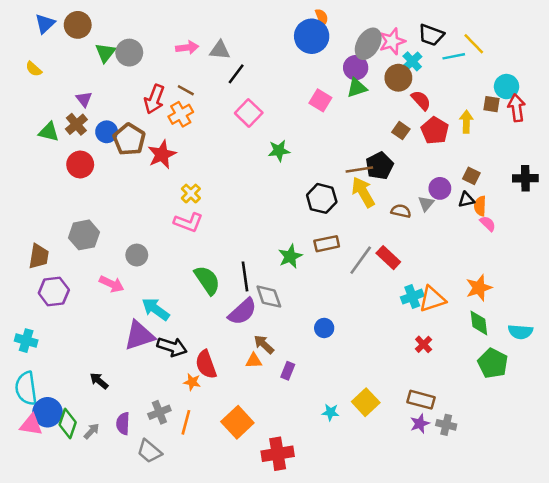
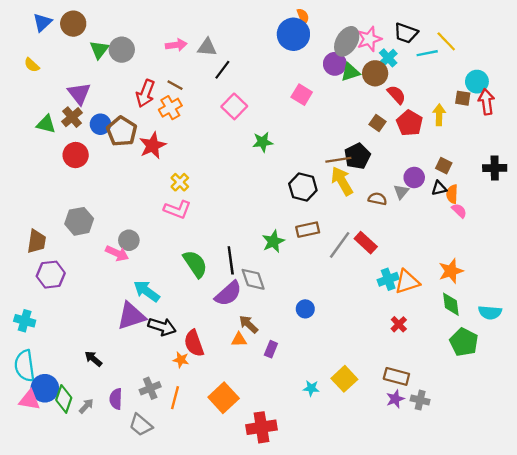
green triangle: (357, 88) -> (350, 72), moved
purple triangle: (84, 99) -> (79, 93), size x1.5
pink arrow: (112, 284) -> (117, 253), moved

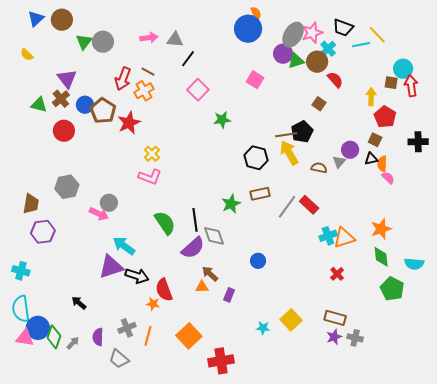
red pentagon: (409, 123) -> (385, 117), moved

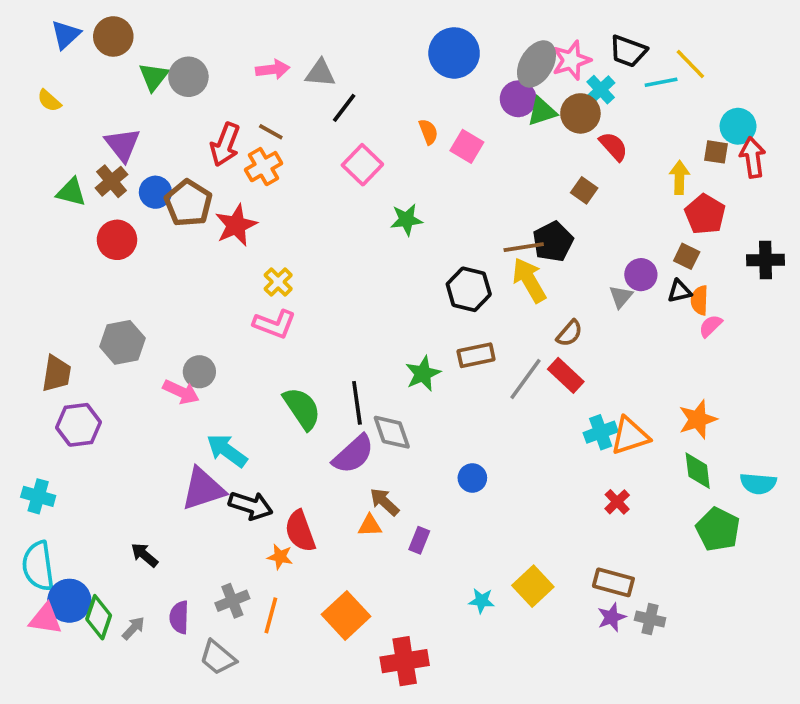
orange semicircle: (256, 14) -> (428, 132), moved
brown semicircle: (319, 168) -> (569, 333), moved, turned 119
pink semicircle: (388, 178) -> (711, 326), turned -88

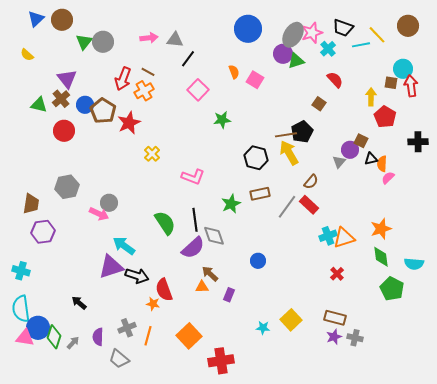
brown circle: (580, 113) -> (408, 26), moved
brown square: (687, 256) -> (361, 141), moved
pink L-shape: (275, 324) -> (193, 177), moved

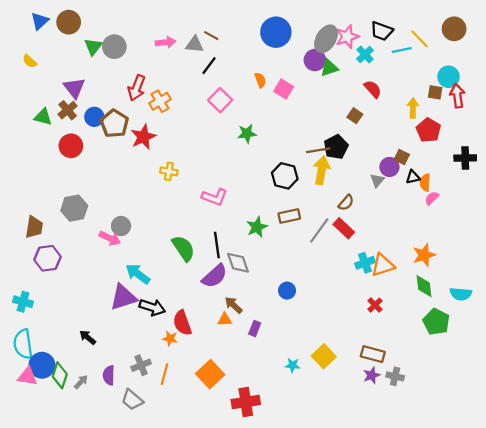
brown line: (148, 72) -> (211, 36), moved
yellow arrow: (289, 153) -> (322, 170), turned 40
yellow cross: (152, 154) -> (169, 171), turned -35

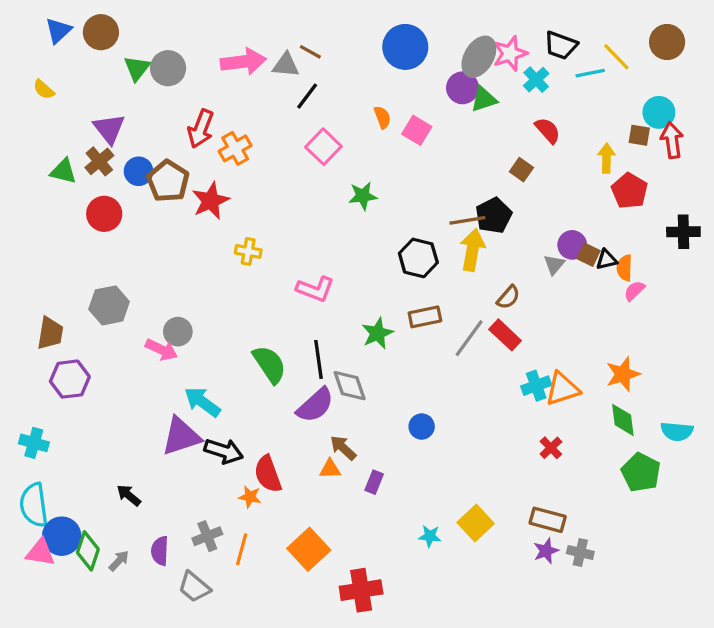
pink arrow: (166, 42) -> (243, 62), size x1.5
brown square: (402, 157) -> (589, 255), moved

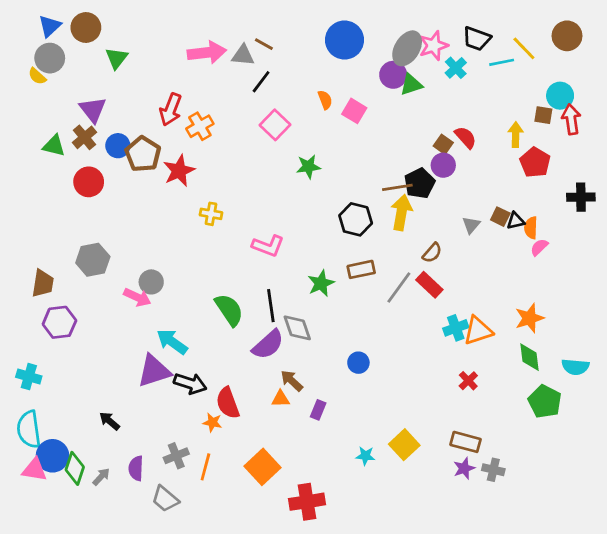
gray circle: (168, 68) -> (50, 58), moved
red semicircle: (548, 130) -> (466, 137), moved
purple circle: (572, 245) -> (443, 165), moved

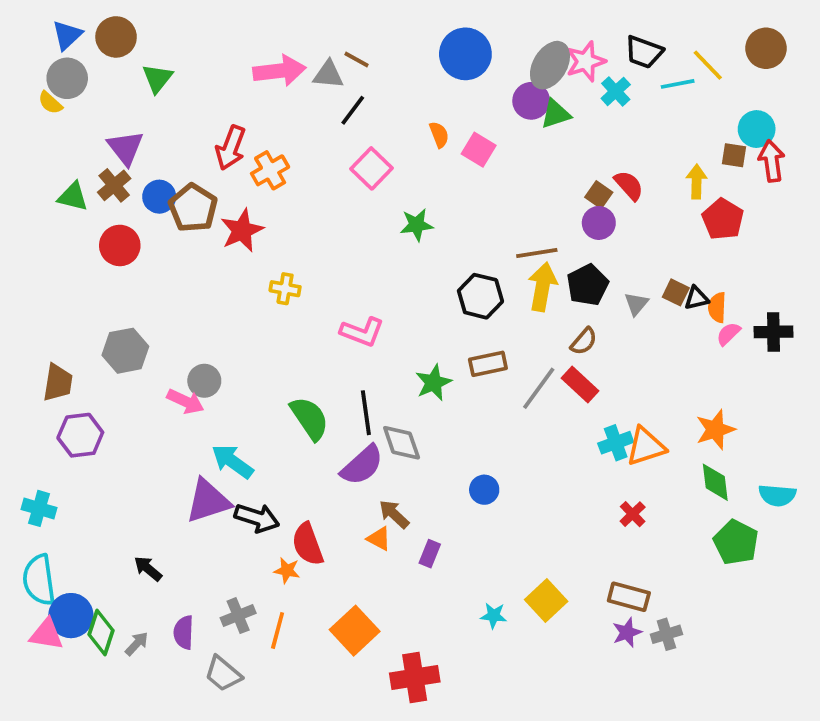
black pentagon: (420, 183) -> (588, 285), moved
black cross: (581, 197) -> (773, 332), moved
orange triangle: (281, 399) -> (379, 539), turned 30
gray cross: (493, 470) -> (666, 634), turned -30

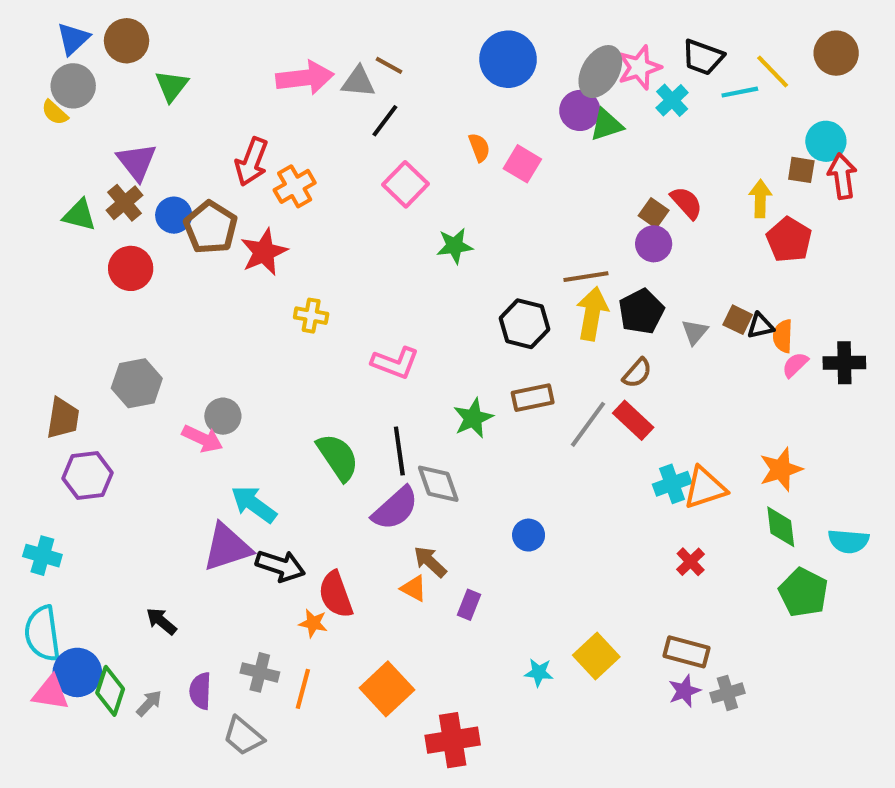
gray cross: (238, 616) -> (260, 672), turned 36

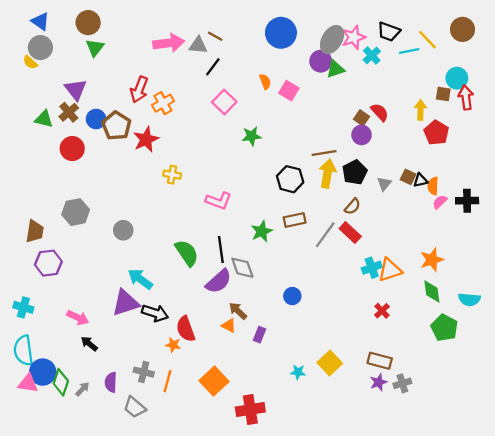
blue triangle: (73, 39) -> (40, 21), turned -42
brown circle: (127, 41) -> (88, 23), moved
pink arrow: (202, 439) -> (78, 318), moved

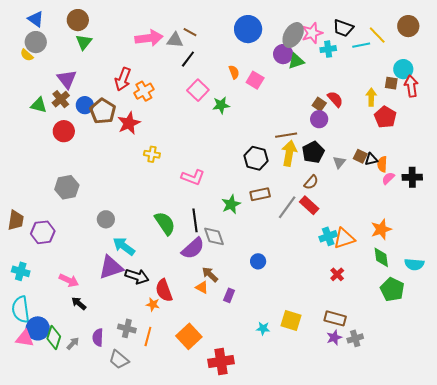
cyan cross: (372, 55) -> (328, 49), turned 35
green star: (251, 136) -> (221, 105), moved
gray circle: (123, 230) -> (106, 219), moved
brown trapezoid: (35, 231) -> (16, 220), moved
yellow square: (330, 363) -> (291, 320), turned -30

